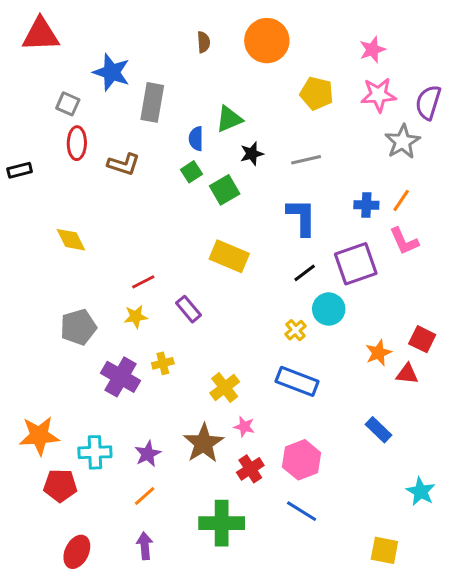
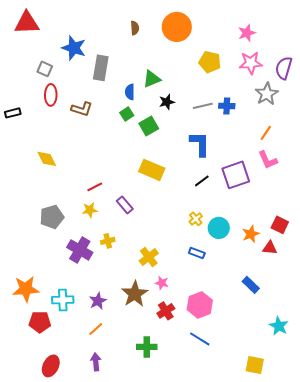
blue cross: (366, 205) -> (227, 106), moved
cyan circle: (329, 309) -> (219, 228), moved
blue rectangle: (297, 381) -> (197, 253), size x0.6
green cross: (222, 523) -> (147, 347), size x0.7

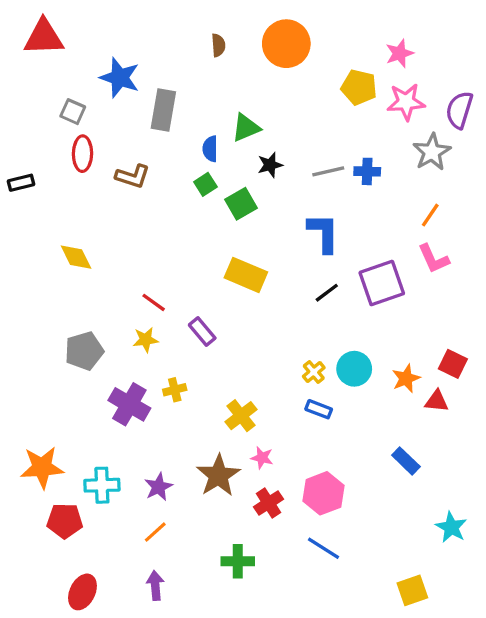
yellow pentagon: (210, 62) -> (359, 87), moved
red line: (95, 187) -> (154, 302), turned 63
yellow cross: (196, 219) -> (314, 372), moved
yellow square: (255, 365) -> (412, 590), turned -30

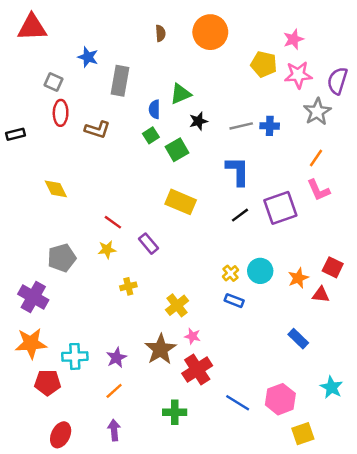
blue star: (120, 78) -> (88, 57), size x0.7
purple cross: (129, 404) -> (33, 297), moved
pink hexagon: (323, 493) -> (280, 399), moved
red cross: (268, 503) -> (197, 370), size x1.4

